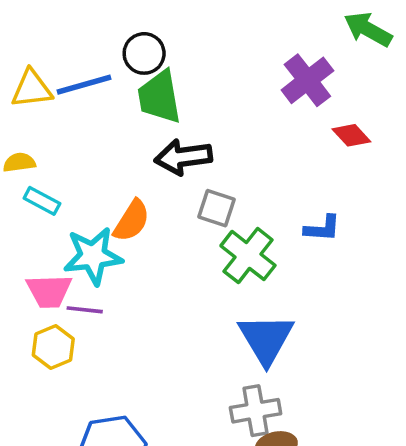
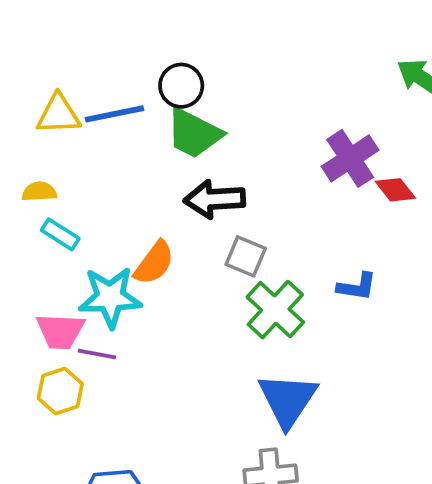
purple cross: (307, 80) -> (350, 158), moved
green trapezoid: (159, 97) -> (194, 133), turned -58

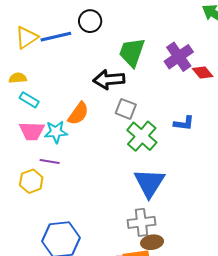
yellow triangle: (58, 114) -> (27, 37), turned -30
green trapezoid: (194, 133) -> (132, 52), moved, turned 84
cyan star: (110, 297) -> (56, 132), size x0.7
pink trapezoid: (60, 331) -> (32, 131), moved

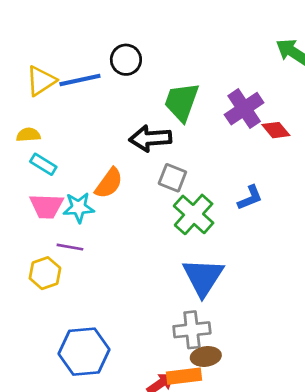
blue L-shape: (184, 123) -> (250, 198), turned -30

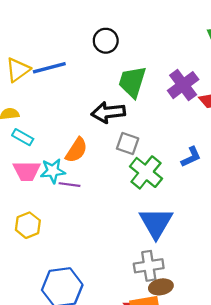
black circle: (126, 60) -> (106, 41), moved
purple line: (70, 247) -> (70, 185), moved

